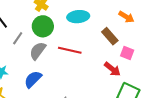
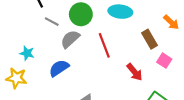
gray line: (18, 38) -> (52, 22), turned 72
red line: (70, 50) -> (104, 45), turned 45
red arrow: (112, 69) -> (135, 72), moved

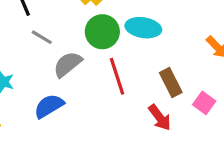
green circle: (81, 14) -> (102, 32), moved
brown rectangle: (150, 39) -> (171, 82), moved

